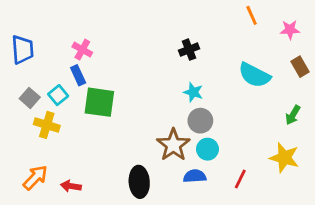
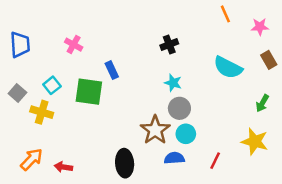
blue rectangle: (78, 75) -> (112, 70), moved
gray square: (30, 98) -> (17, 93), moved

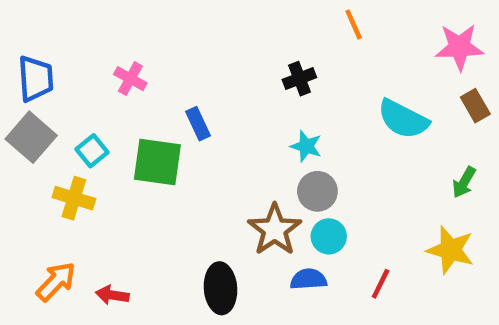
orange line: (225, 14) -> (354, 24), moved
pink star: (260, 27) -> (459, 47), size x1.5
gray square: (17, 93) -> (31, 137), moved, size x1.5

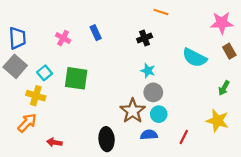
orange line: (354, 24) -> (161, 12), moved, turned -48
blue rectangle: (198, 124) -> (96, 33), moved
orange arrow: (56, 281) -> (27, 123), moved

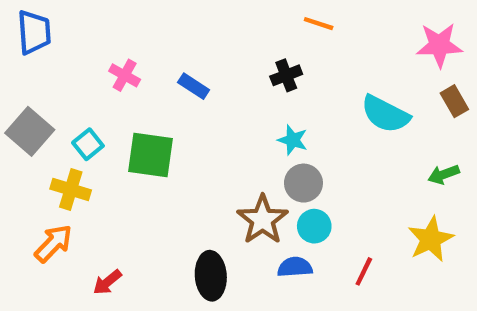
blue rectangle: (96, 33) -> (194, 86), moved, turned -32
blue trapezoid: (17, 38) -> (34, 32), moved
green arrow: (224, 88) -> (444, 174), turned 40
yellow star: (217, 121) -> (431, 239), turned 30
red arrow: (54, 142) -> (107, 282), turned -48

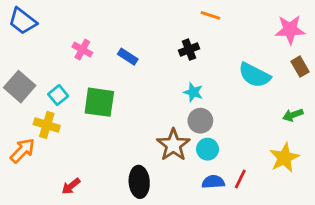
blue trapezoid: (34, 32) -> (23, 21), turned 132
orange arrow: (53, 243) -> (23, 151), moved
blue semicircle: (295, 267) -> (213, 182), moved

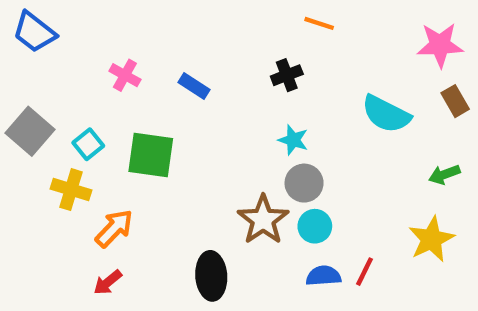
orange arrow: (23, 151) -> (114, 228), moved

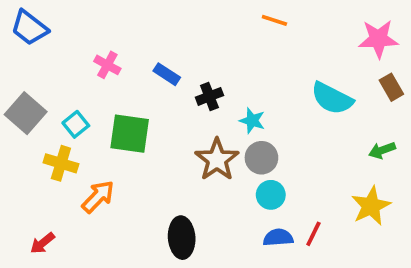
black cross: (287, 75) -> (209, 96), moved
brown star: (263, 220) -> (217, 160), moved
red arrow: (108, 282) -> (42, 243), moved

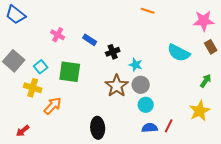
green arrow: (382, 150) -> (206, 81), turned 144

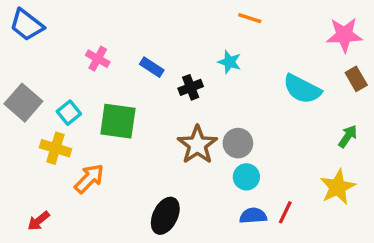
cyan star: (136, 65) -> (229, 62), moved
black ellipse: (98, 128) -> (165, 216), turned 30

